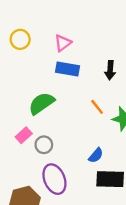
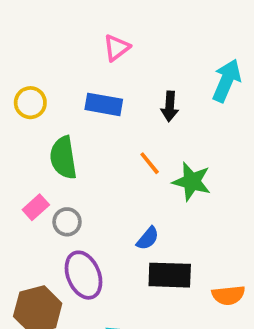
yellow circle: (20, 39) -> (30, 103), moved
pink triangle: (63, 43) -> (117, 48), moved
green semicircle: (41, 103) -> (63, 158), turned -64

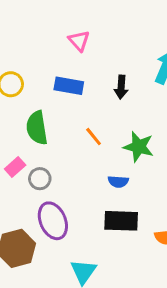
pink triangle: (117, 48) -> (79, 41), turned -35
orange line: (150, 163) -> (94, 137), moved
blue semicircle: (148, 238) -> (118, 182), moved, turned 54

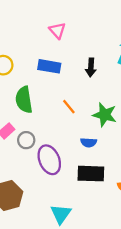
purple ellipse: (53, 221) -> (49, 160), moved

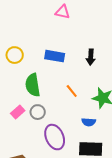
pink triangle: (57, 31) -> (63, 12), moved, turned -35
gray circle: (26, 140) -> (38, 112), moved

